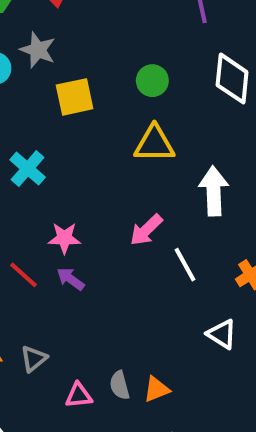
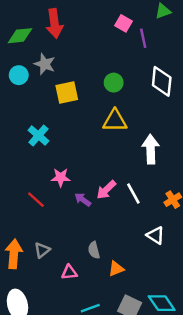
pink arrow: (146, 230) -> (106, 190), moved
purple arrow: (71, 279) -> (83, 200), moved
gray semicircle: (120, 385) -> (94, 250), moved

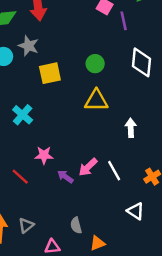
white arrow: (151, 149) -> (131, 128), size x0.7

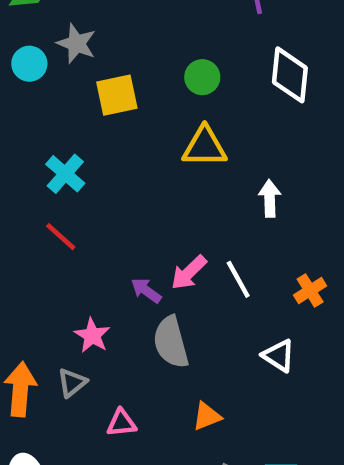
pink star: (44, 155) -> (92, 335), moved, turned 30
red line: (20, 177) -> (61, 237), moved
gray semicircle: (76, 225) -> (171, 342), moved, size x1.6

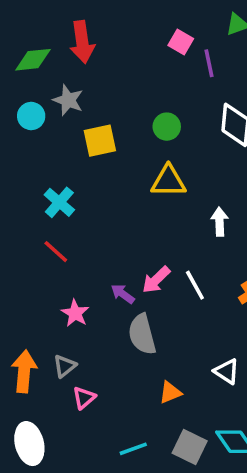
pink star: (92, 335) -> (75, 313), moved
white triangle: (279, 356) -> (227, 371), moved
pink triangle: (121, 423) -> (84, 398), moved, turned -35

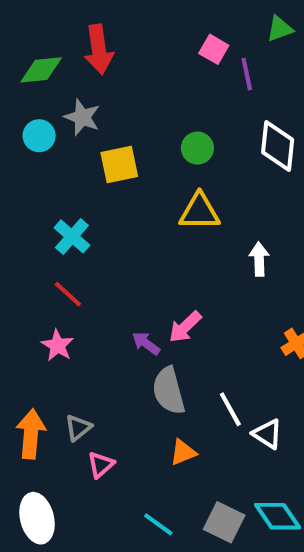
white line: (195, 285) -> (230, 409), moved
pink star: (75, 313) -> (58, 345), moved
orange triangle: (170, 392) -> (183, 452), moved
cyan line: (133, 449) -> (158, 524), turned 56

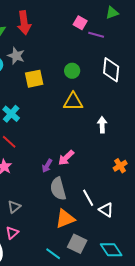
purple line: (247, 74) -> (96, 35), turned -63
purple arrow: (146, 343) -> (47, 166), turned -96
orange triangle: (183, 452) -> (65, 219), size x1.5
pink triangle: (101, 465) -> (12, 233), moved
gray square: (224, 522) -> (77, 244), moved

